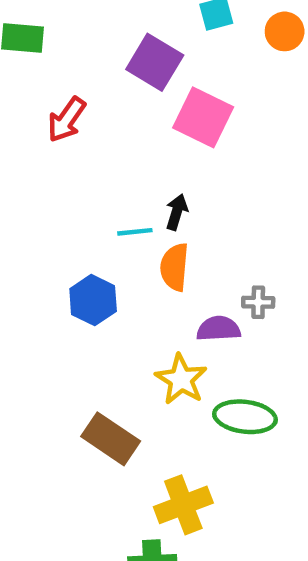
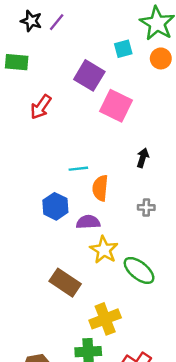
black arrow: (177, 212) -> (143, 158), moved
purple semicircle: (219, 329) -> (88, 222), moved
green ellipse: (245, 417) -> (139, 270), turned 32

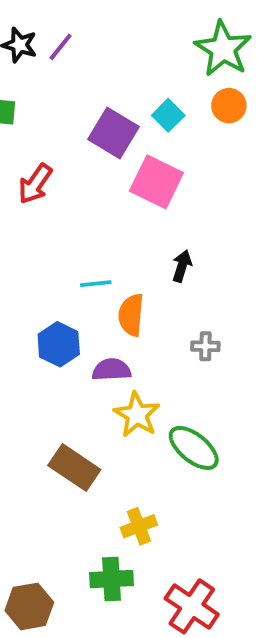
cyan square: (123, 49) -> (168, 115), moved, turned -30
black arrow: (143, 158) -> (182, 266), moved
yellow cross: (105, 319) -> (139, 526), size x0.7

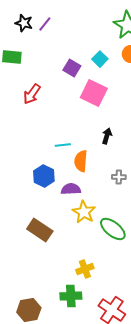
purple square: (113, 133) -> (72, 68), size x0.7
brown rectangle: (74, 468) -> (40, 230), moved

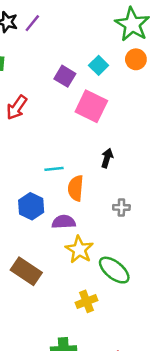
yellow cross: (85, 269) -> (87, 301), moved

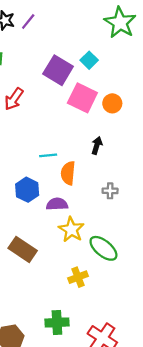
orange circle: (136, 59) -> (112, 103), moved
purple square: (65, 76) -> (58, 70), size x1.5

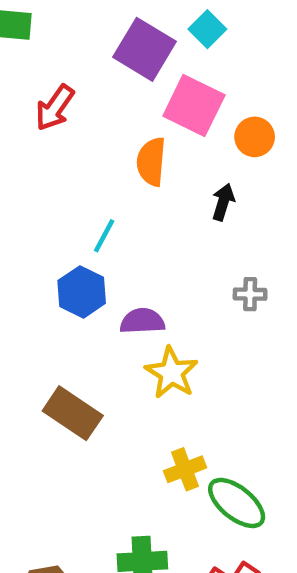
orange circle: (112, 103) -> (255, 137), moved
cyan line: (48, 155) -> (104, 236), moved, turned -56
orange semicircle: (68, 173) -> (151, 162), moved
green ellipse: (103, 248) -> (237, 503), moved

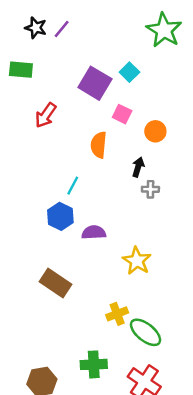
pink square: (194, 105) -> (122, 114), size x0.6
gray cross: (250, 294) -> (150, 189), moved
yellow star: (171, 373) -> (137, 261), moved

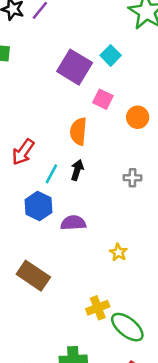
red arrow: (46, 115) -> (23, 152), moved
black arrow: (138, 167) -> (77, 170), moved
yellow star: (137, 261) -> (118, 252), size x0.6

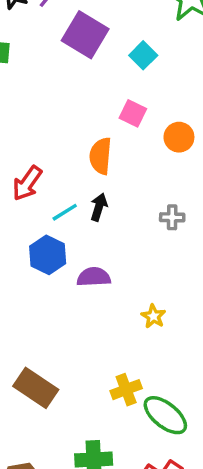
purple square: (75, 67) -> (85, 35), moved
cyan line: (51, 174) -> (65, 212), turned 30
brown rectangle: (33, 276) -> (36, 388), moved

